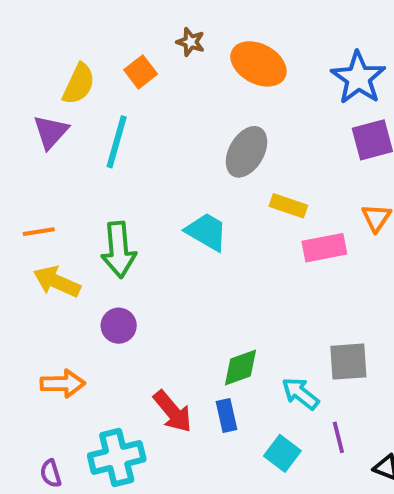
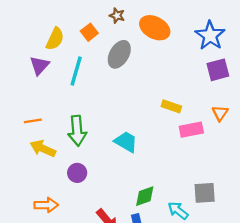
gray ellipse: (247, 152) -> (119, 54), moved
cyan trapezoid: (207, 232) -> (126, 142), moved

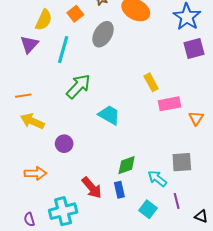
yellow rectangle: (171, 106) -> (151, 82), turned 42
orange triangle: (220, 113) -> (196, 118), moved
green arrow: (77, 131) -> (78, 86), moved, turned -132

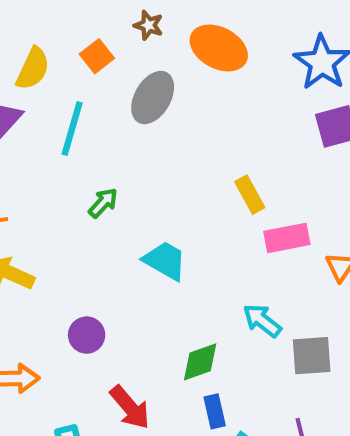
green arrow: (78, 86) -> (103, 203), size x0.6
purple circle: (64, 144) -> (87, 335), moved
cyan arrow: (157, 178) -> (262, 321), moved
blue rectangle: (119, 190) -> (215, 411), moved

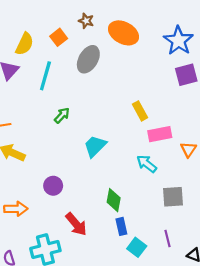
cyan trapezoid: (165, 261) -> (95, 146), turned -75
cyan arrow: (262, 321) -> (147, 164), moved
green diamond: (200, 362) -> (114, 200), turned -60

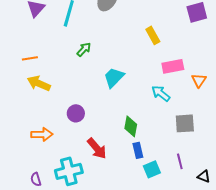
yellow rectangle: (140, 111) -> (153, 35), moved
cyan square: (137, 247) -> (152, 169), turned 30

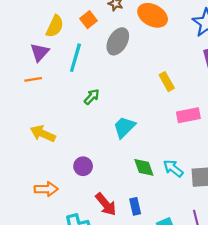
orange line: (30, 58) -> (33, 79), moved
cyan arrow: (161, 93) -> (173, 168), moved
green diamond: (131, 126) -> (144, 167), moved, turned -30
blue rectangle: (138, 150) -> (135, 206), moved

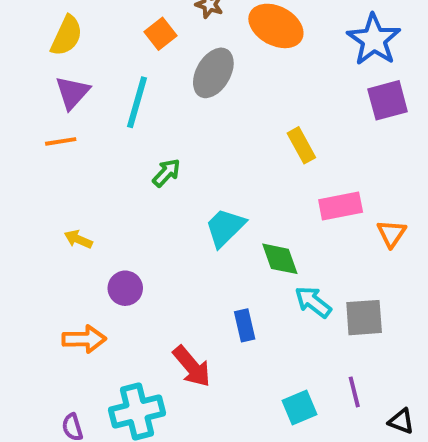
yellow semicircle: (55, 26) -> (67, 36), moved
yellow arrow: (43, 134) -> (78, 239), size x0.6
purple circle: (83, 166) -> (125, 288), moved
green diamond: (144, 167) -> (280, 259), moved
blue rectangle: (135, 206) -> (245, 325), moved

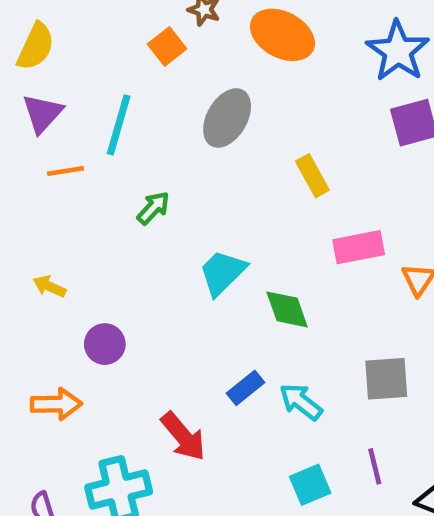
orange square: (160, 34) -> (167, 46), moved
gray ellipse: (213, 73) -> (227, 118), moved
orange line: (61, 141) -> (66, 171), moved
cyan arrow: (313, 302) -> (301, 402), moved
blue rectangle: (245, 325) -> (246, 388), turned 64

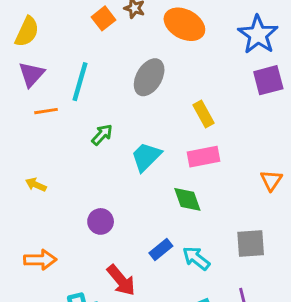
orange square: (167, 46) -> (103, 18), moved
pink rectangle: (359, 247) -> (204, 157), moved
cyan trapezoid: (222, 273) -> (146, 157), moved
purple circle: (105, 344) -> (101, 221), moved

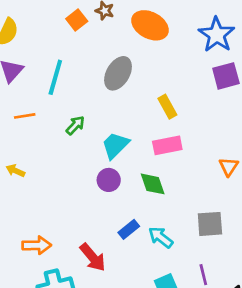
orange line: (46, 111) -> (25, 116), moved
purple circle: (101, 221) -> (109, 180), moved
orange arrow: (40, 260) -> (37, 245), moved

